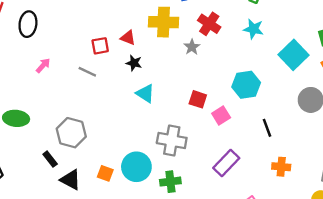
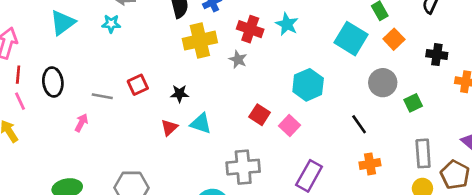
cyan star: (253, 29) -> (287, 24), moved, turned 30
red triangle: (128, 38) -> (169, 128), moved, turned -49
gray line: (87, 72) -> (102, 96), moved
red square: (198, 99) -> (260, 115), turned 30
black line: (267, 128) -> (359, 124), moved

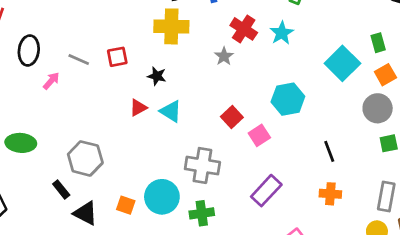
yellow cross: (200, 41) -> (171, 26), moved
black ellipse: (53, 82) -> (29, 50), moved
gray circle: (383, 83) -> (378, 108), moved

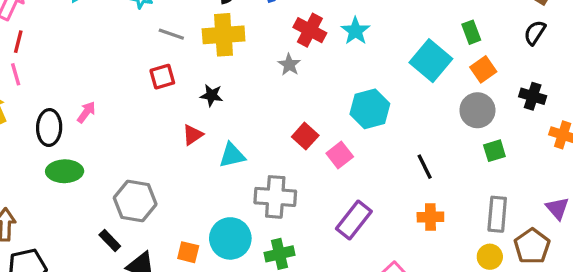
black ellipse: (29, 50) -> (49, 128), moved
gray line: (79, 60) -> (171, 34), moved
cyan triangle: (171, 111) -> (232, 155), moved, turned -40
green ellipse: (21, 143) -> (65, 171), moved

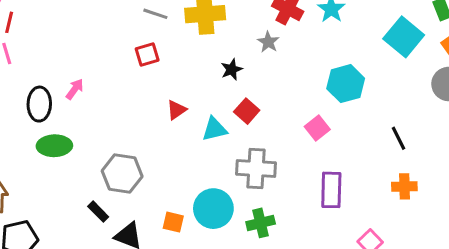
black star: (212, 95) -> (232, 69), moved, turned -30
red square: (305, 136) -> (247, 111), moved
purple rectangle: (354, 220) -> (331, 190), turned -36

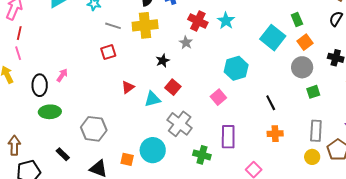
gray cross: (256, 169) -> (180, 124), turned 35
black rectangle: (98, 212) -> (63, 154), moved
green cross: (261, 223) -> (202, 155), moved, turned 30

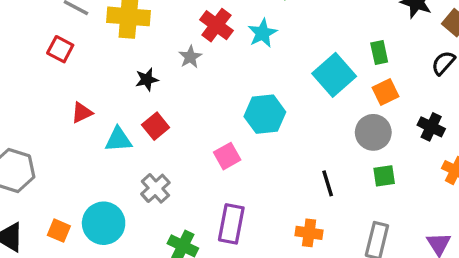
red square: (108, 52) -> (60, 49), turned 35
black line: (271, 103) -> (328, 183), moved
gray cross: (180, 124) -> (155, 188), size x0.7

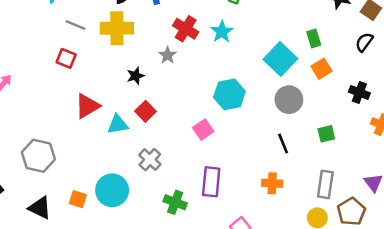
red triangle: (82, 113) -> (87, 106), size x1.5
gray circle: (373, 132) -> (289, 100), moved

